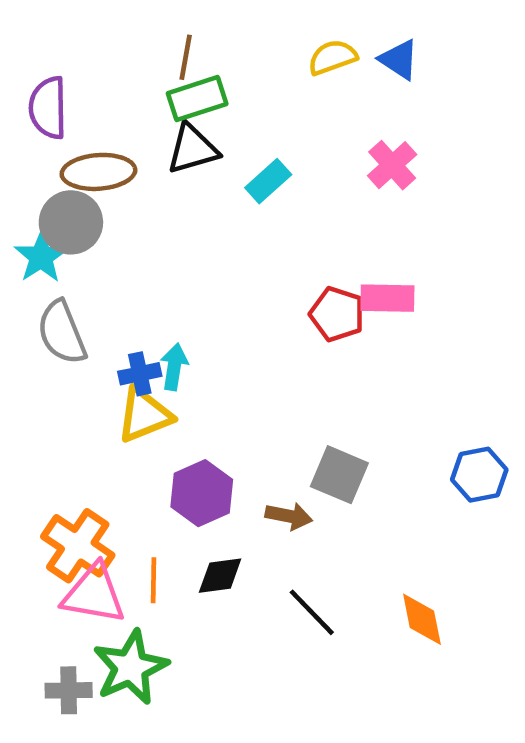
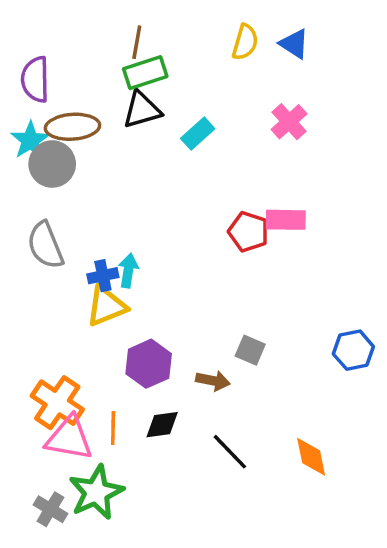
yellow semicircle: (332, 57) -> (245, 42), turned 126
cyan star: (41, 257) -> (30, 140), moved
gray square: (339, 475) -> (250, 350), size x0.7
gray cross: (69, 690) -> (50, 509), turned 32

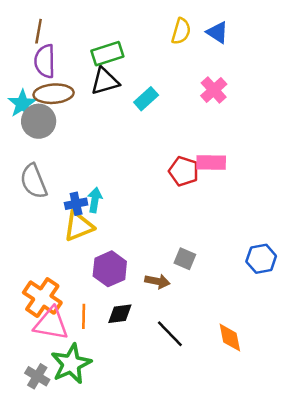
brown line: (137, 42) -> (39, 31), moved
purple semicircle: (35, 79) -> (45, 61), moved

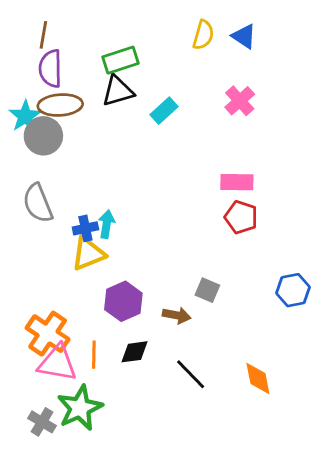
red pentagon: (184, 171) -> (241, 217), moved

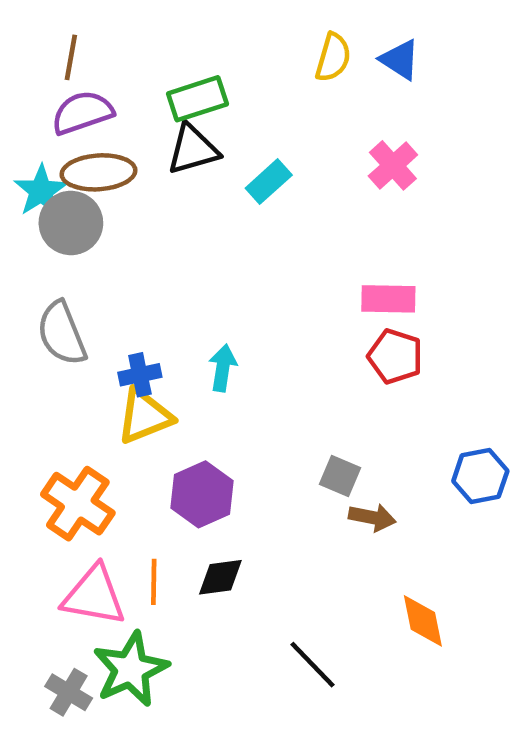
purple semicircle: (50, 69) -> (82, 113), turned 72
cyan arrow: (106, 224) -> (223, 368), moved
brown arrow: (177, 315) -> (372, 517), moved
orange cross: (48, 334) -> (78, 504), moved
black line: (191, 374) -> (312, 665), moved

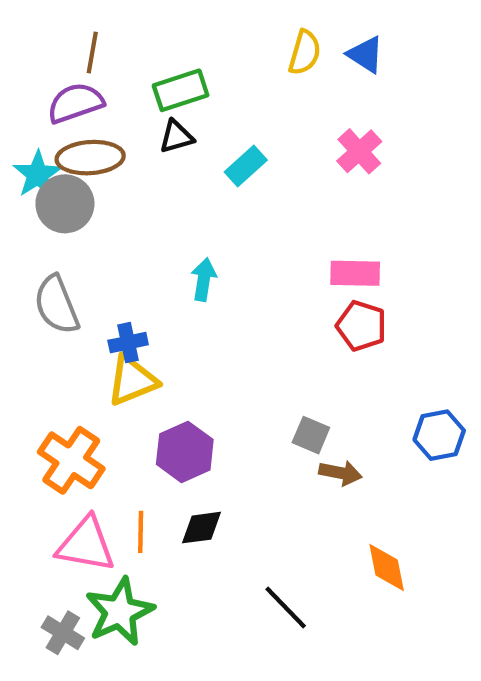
brown line: (71, 57) -> (92, 52), moved
black triangle: (193, 149) -> (176, 137), size x0.7
cyan arrow: (223, 368) -> (204, 280), moved

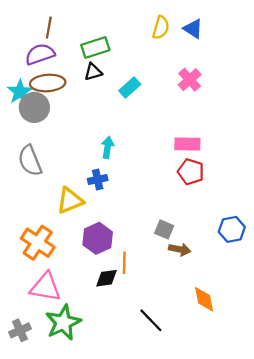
blue cross: (128, 343) -> (98, 180), moved
orange line: (141, 532) -> (124, 263), moved
gray cross: (63, 633) -> (20, 330), moved, turned 35

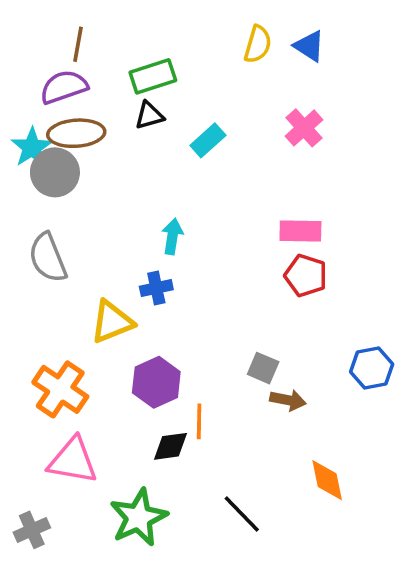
green star: (63, 323) -> (139, 517), moved

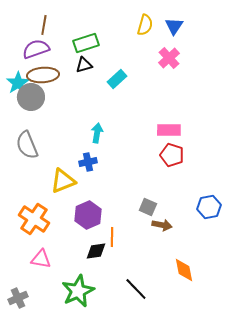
blue triangle: (309, 46) -> (174, 26), turned 30
pink cross: (304, 128) -> (169, 58), moved
pink triangle: (73, 461) -> (41, 259), size x0.7

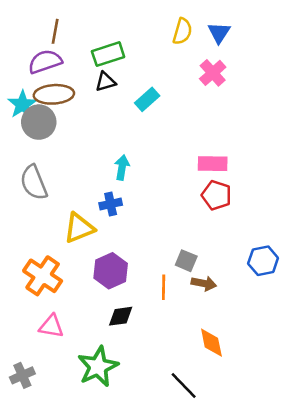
orange line: (112, 237) -> (164, 287), moved
orange diamond: (184, 270) -> (211, 343), moved
black line: (136, 289) -> (184, 385), moved

